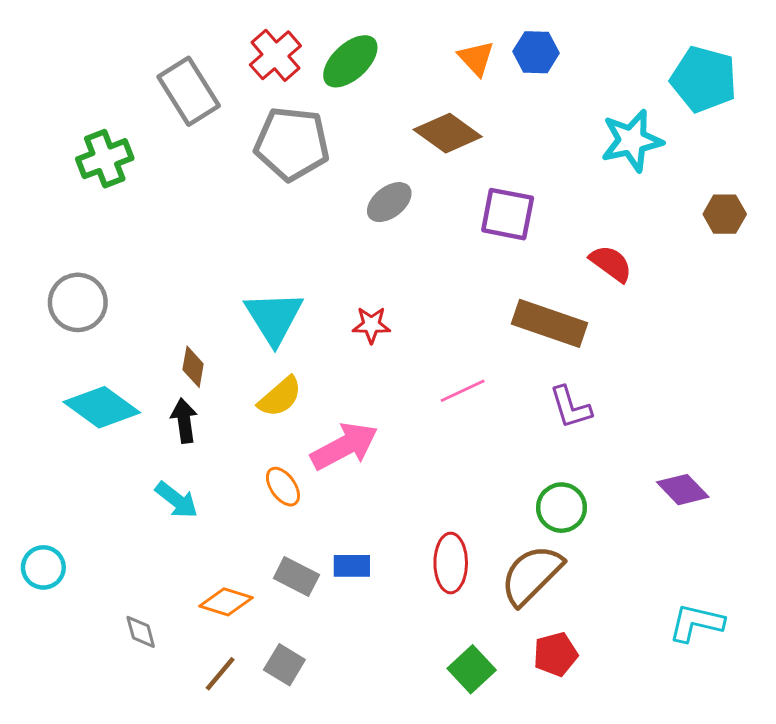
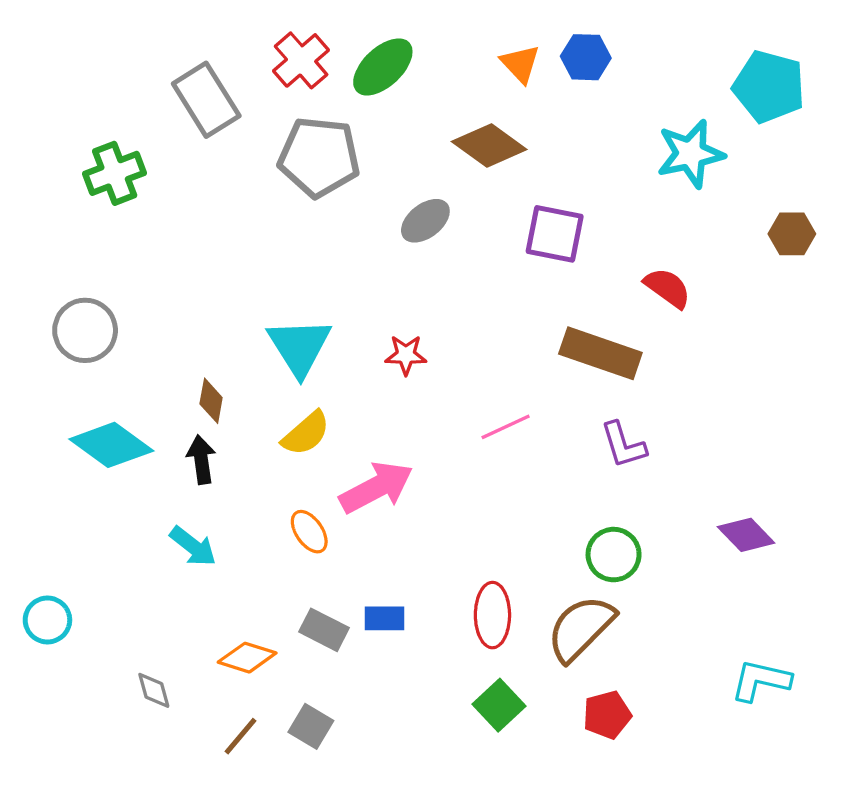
green square: (472, 669) -> (499, 705), moved

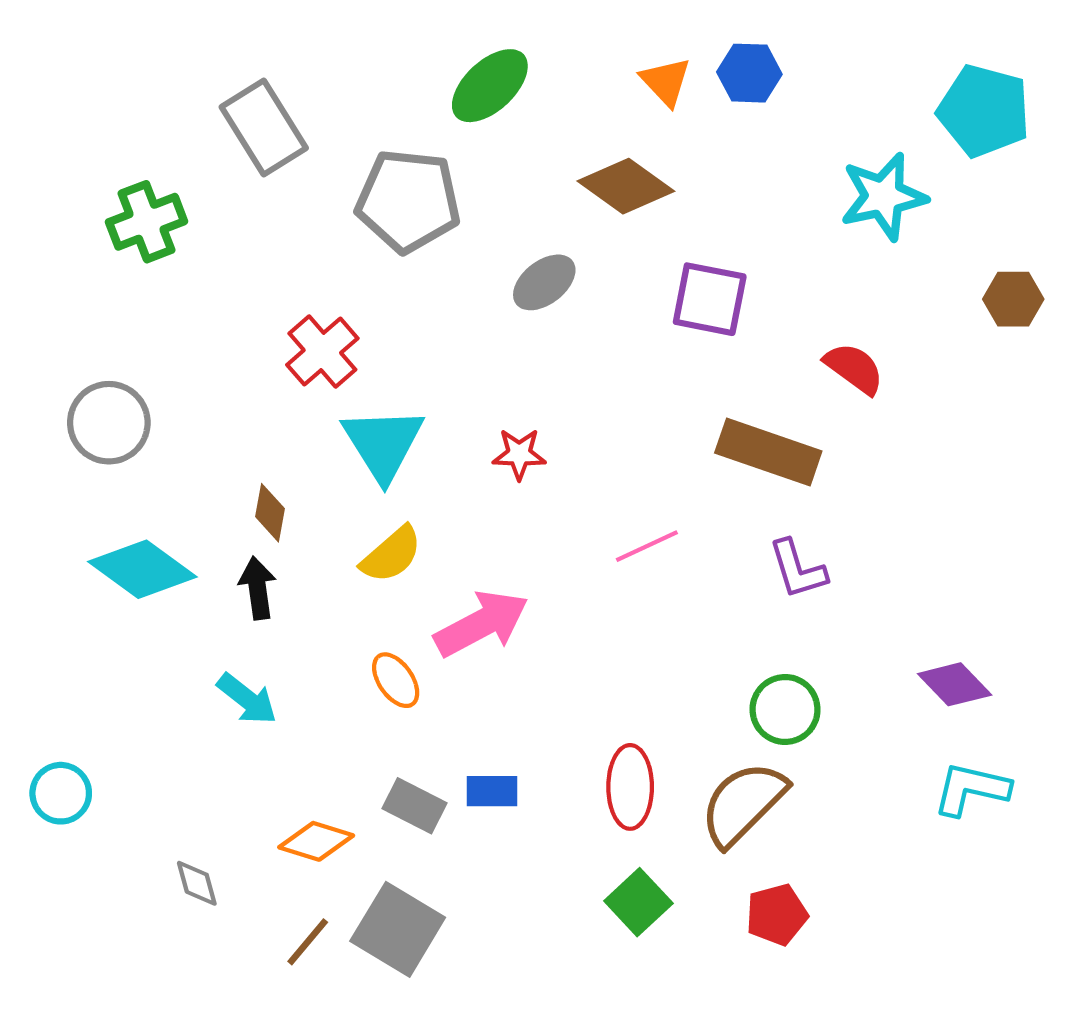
red cross: (301, 60) -> (322, 352), moved
cyan L-shape: (761, 681) -> (971, 789), moved
gray square: (311, 726) -> (398, 929), size x1.6

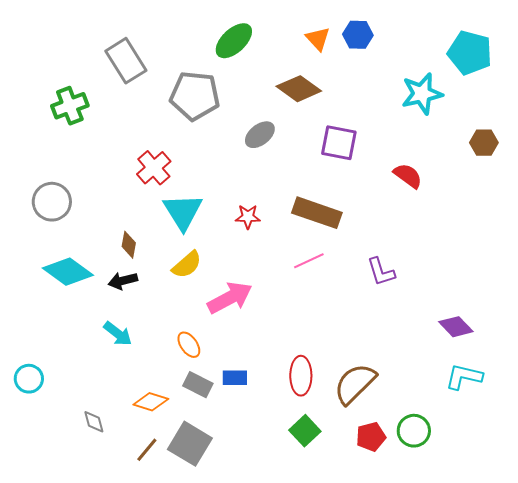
brown rectangle: (768, 452) -> (317, 213), moved
black arrow: (257, 588) -> (123, 281), turned -96
orange ellipse: (396, 680) -> (189, 345), moved
green circle: (785, 709) -> (414, 431), moved

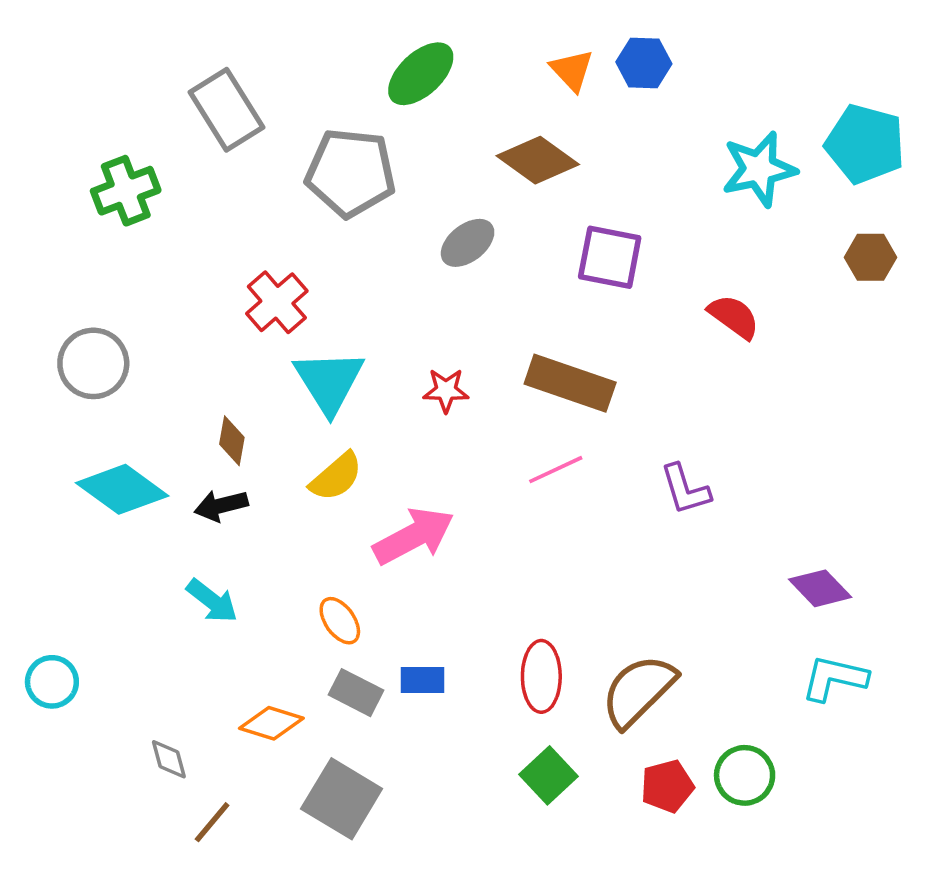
cyan pentagon: (470, 53) -> (865, 144), moved
brown line: (147, 450) -> (212, 822), moved

